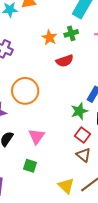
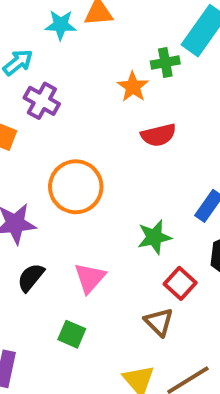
green cross: (71, 33) -> (165, 63), moved
green star: (79, 111) -> (154, 237), moved
brown triangle: (84, 155) -> (159, 322), moved

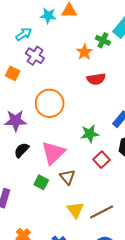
green cross: (165, 63) -> (103, 40), turned 32
pink triangle: (90, 278) -> (53, 153), size x1.4
brown triangle: (159, 322) -> (67, 177), moved

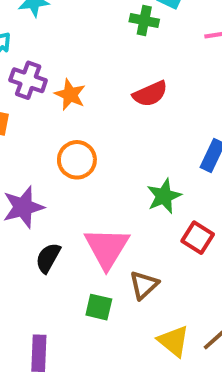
orange star: (84, 52) -> (70, 95), moved
orange circle: (50, 103) -> (77, 160), size x0.7
brown triangle: (67, 177) -> (144, 285), turned 42

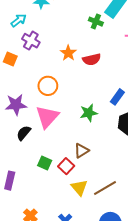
orange star: (70, 95) -> (68, 53), moved
red square: (198, 238) -> (66, 166), moved
pink triangle: (107, 248) -> (47, 117), moved
brown triangle: (144, 285) -> (81, 151), moved

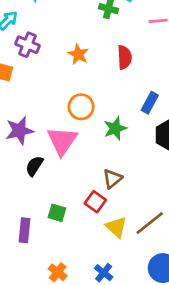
red semicircle: (92, 59) -> (125, 57), moved, turned -72
orange circle: (48, 86) -> (81, 107), moved
green square: (45, 163) -> (57, 213), moved

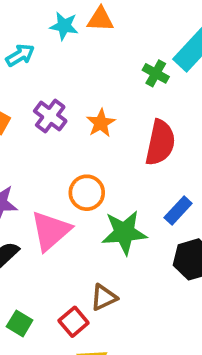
purple cross: (27, 45) -> (50, 116), moved
red semicircle: (125, 57) -> (160, 143), size x1.4
green star: (115, 128) -> (124, 233), size x1.4

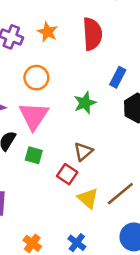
orange circle: (87, 193) -> (36, 78), moved
green star: (124, 233) -> (85, 103), size x0.7
green square: (20, 323) -> (34, 155), moved

